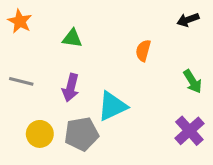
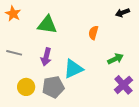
green triangle: (72, 38) -> (47, 25), size x1.5
green arrow: (193, 81) -> (115, 59), moved, turned -84

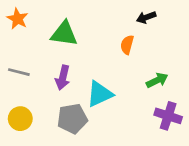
black arrow: (122, 13) -> (146, 17), moved
purple cross: (123, 85) -> (168, 116), turned -30
yellow circle: (26, 87) -> (20, 119), moved

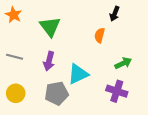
black arrow: (146, 17) -> (115, 14), turned -48
green triangle: (64, 34) -> (50, 27), turned 45
purple cross: (168, 116) -> (117, 91), moved

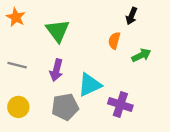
green arrow: (123, 63) -> (141, 55), moved
purple cross: (117, 91) -> (120, 105), moved

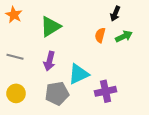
green triangle: (58, 31) -> (51, 27), turned 35
green arrow: (141, 55) -> (124, 36), moved
purple cross: (120, 105) -> (106, 91), turned -30

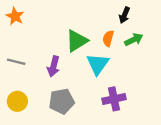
green triangle: (51, 27) -> (77, 41), moved
cyan triangle: (79, 74) -> (98, 64), moved, turned -30

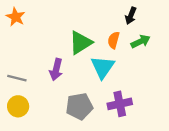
gray line: (16, 62) -> (17, 78), moved
gray pentagon: (62, 101) -> (79, 106), moved

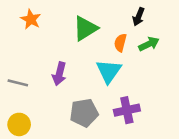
orange star: (16, 17) -> (31, 19), moved
green triangle: (81, 43) -> (85, 28), moved
yellow circle: (18, 106) -> (19, 124), moved

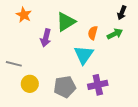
black arrow: (139, 17) -> (122, 13), moved
purple arrow: (59, 74) -> (46, 38), moved
yellow circle: (19, 124) -> (30, 84), moved

